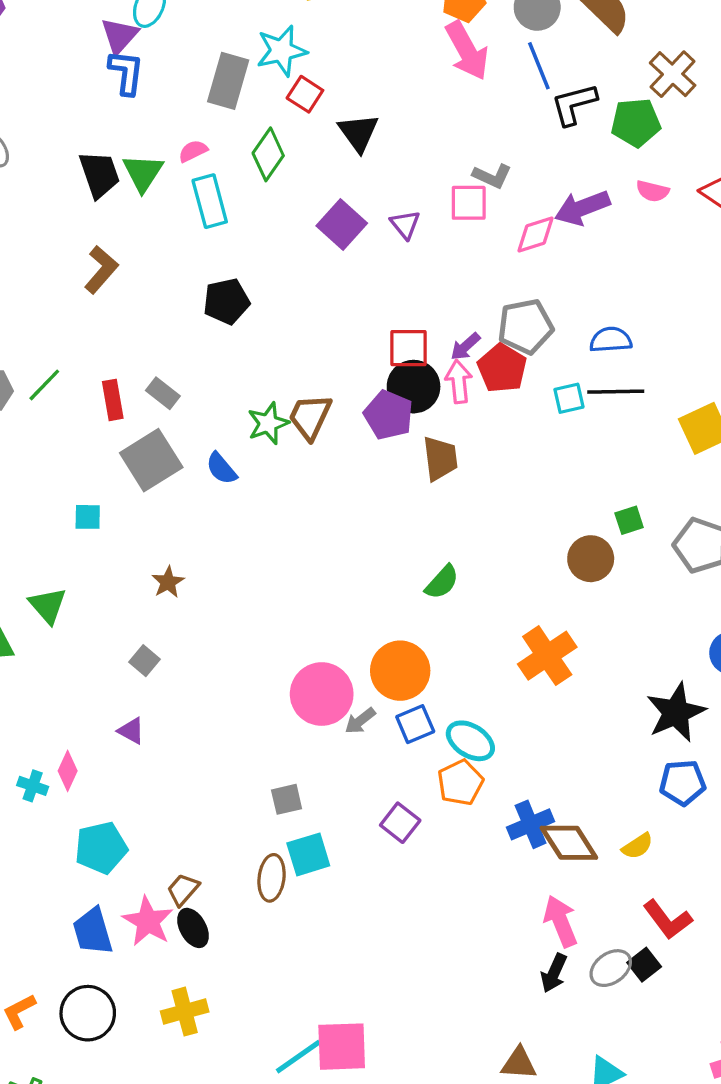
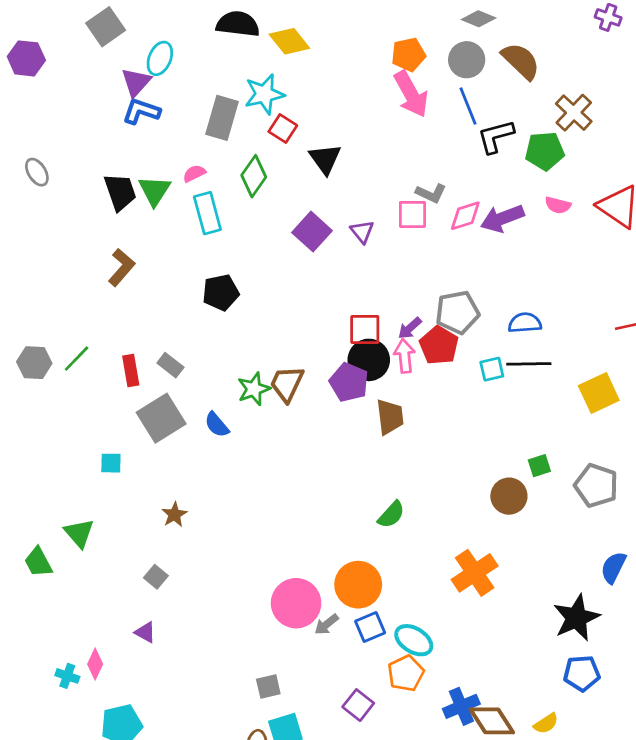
blue L-shape: (126, 72) -> (141, 111), turned -78
pink diamond: (536, 235) -> (465, 216), moved

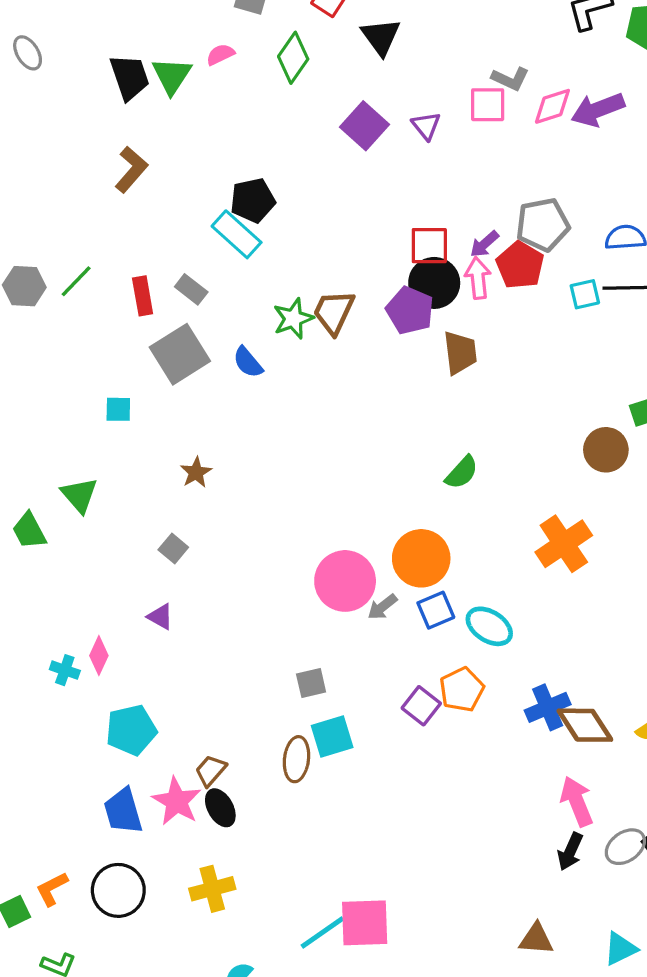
cyan rectangle: (207, 213) -> (237, 234), moved, turned -33
orange pentagon: (406, 673) -> (462, 690), moved

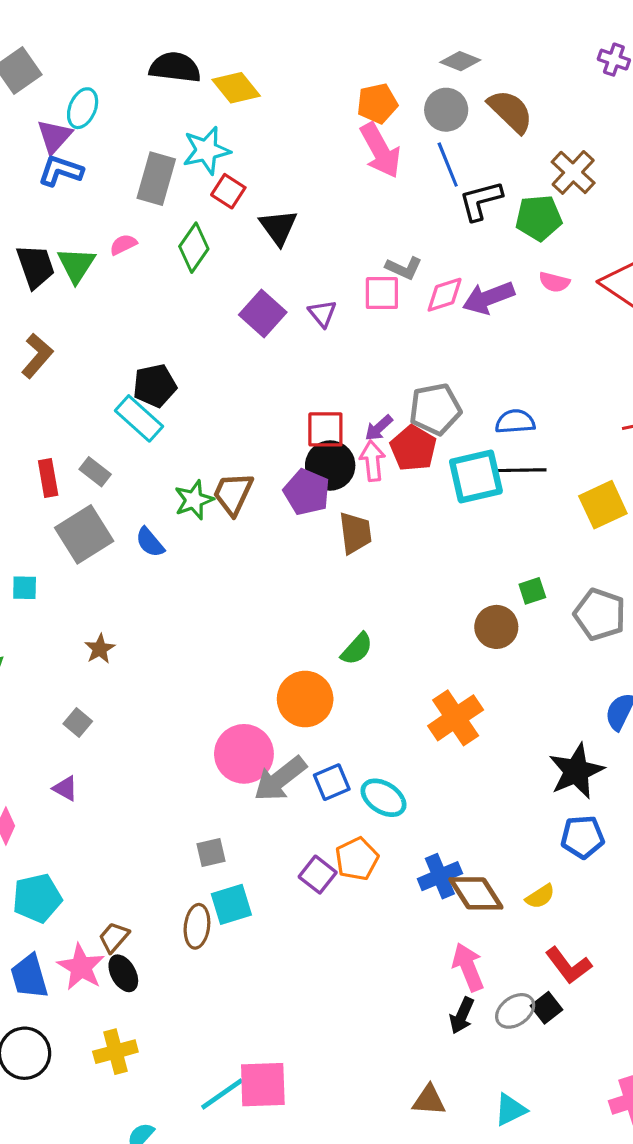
cyan square: (585, 294) -> (476, 476), size x1.8
orange circle: (421, 558) -> (305, 699), moved
gray arrow: (382, 607) -> (280, 779), size x1.8

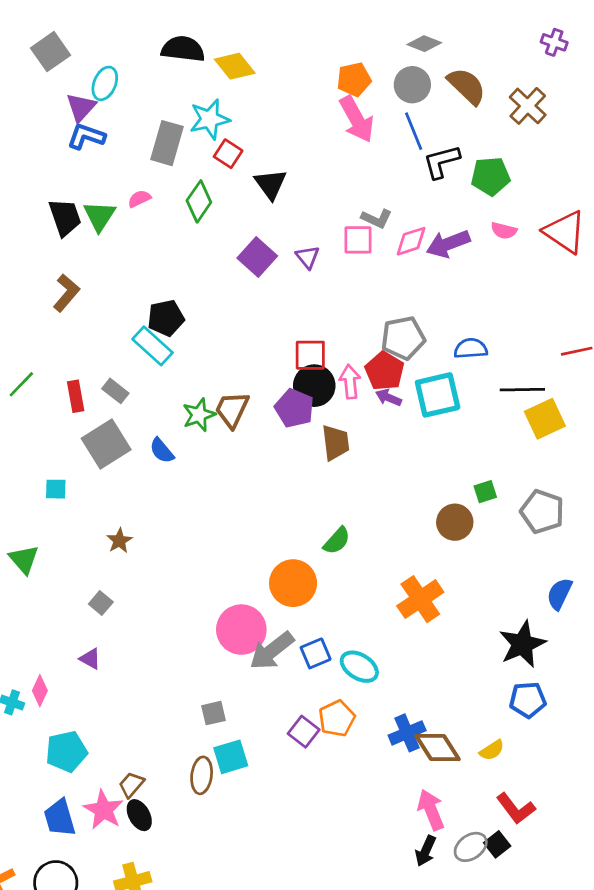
brown cross: (573, 172) -> (528, 106), moved
purple arrow: (379, 428) -> (388, 398), moved, turned 65
black line: (520, 470) -> (522, 390), moved

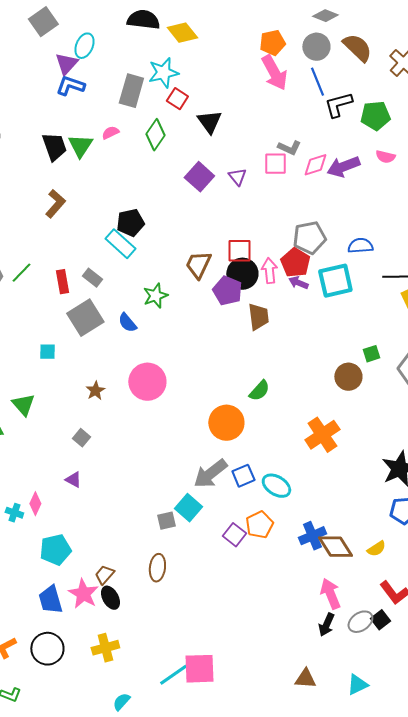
brown trapezoid: (232, 410) -> (198, 265), moved
pink circle: (241, 630) -> (147, 382), moved
cyan square: (231, 757) -> (188, 508), moved, turned -32

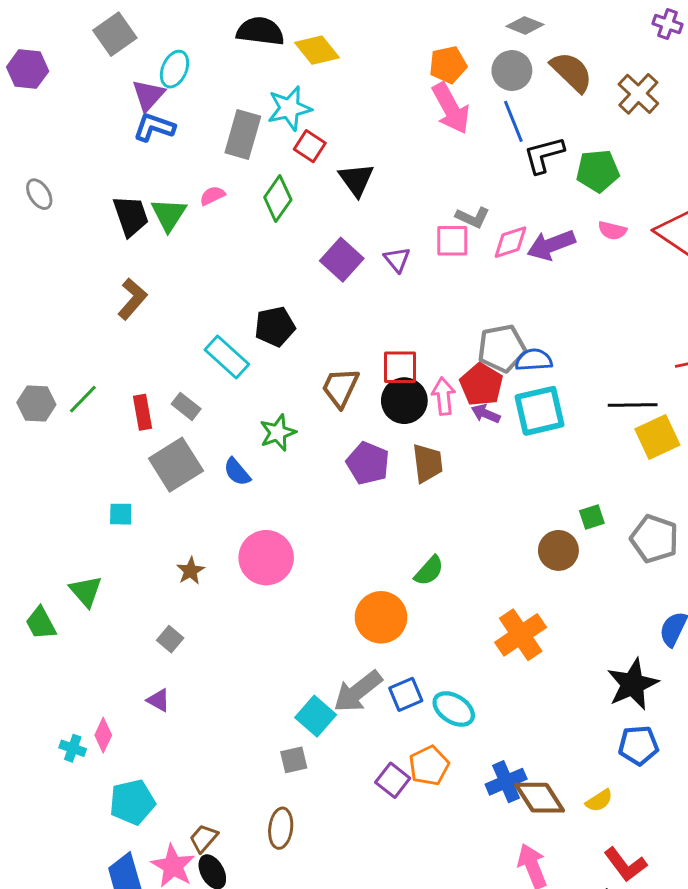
black pentagon: (130, 223) -> (275, 326), moved
blue semicircle: (360, 246) -> (534, 360), moved
purple pentagon: (227, 291) -> (368, 463), moved
cyan square: (188, 508) -> (316, 716), moved

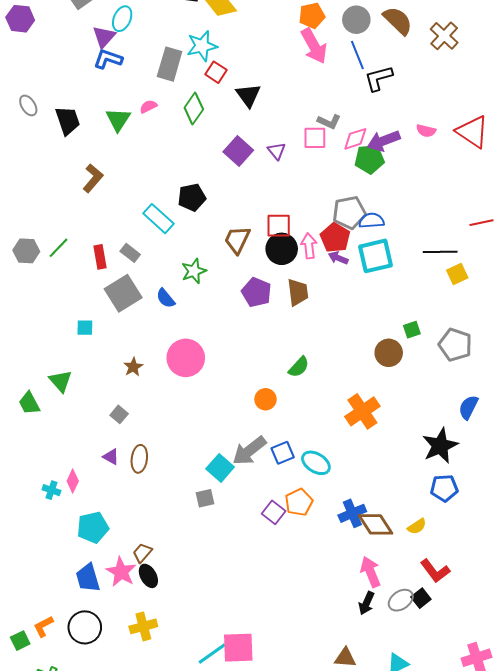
green pentagon: (598, 171) -> (369, 159), moved
black trapezoid: (131, 216) -> (68, 121), moved
yellow square: (657, 437) -> (457, 274), size x0.7
orange circle: (381, 617) -> (265, 399), size x0.6
brown ellipse: (281, 828) -> (139, 459), moved

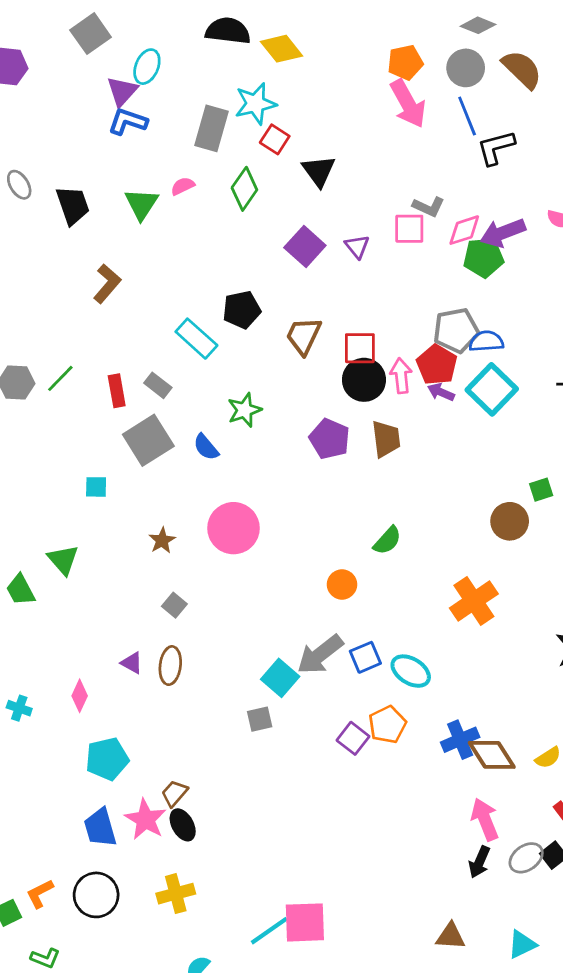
brown trapezoid: (237, 240) -> (304, 336), moved
cyan square: (376, 256) -> (492, 389), turned -33
gray square: (119, 414) -> (174, 605), moved
cyan cross: (51, 490) -> (19, 708), moved

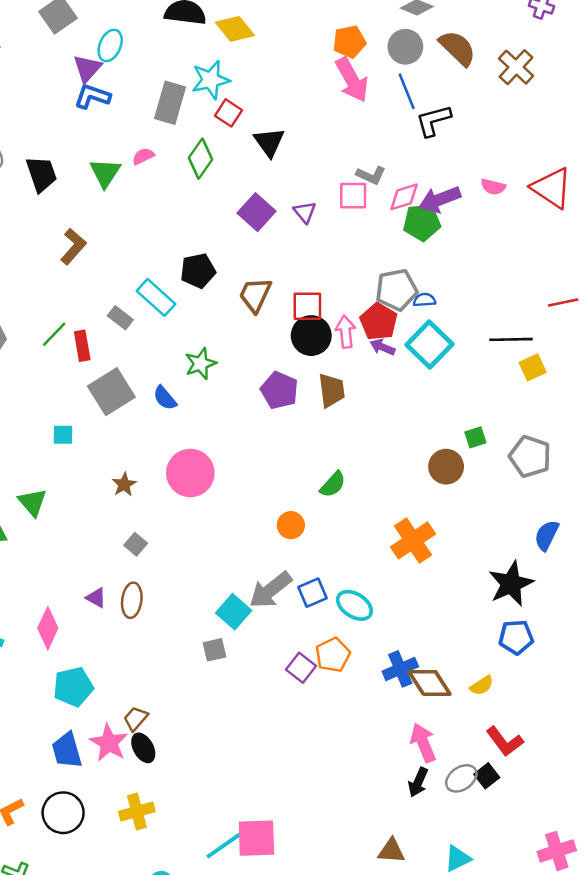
blue semicircle: (486, 341) -> (424, 300), size x0.7
green line: (60, 378) -> (54, 334), moved
gray rectangle: (158, 385) -> (120, 318), moved
pink diamond: (80, 696) -> (48, 628), size x1.4

